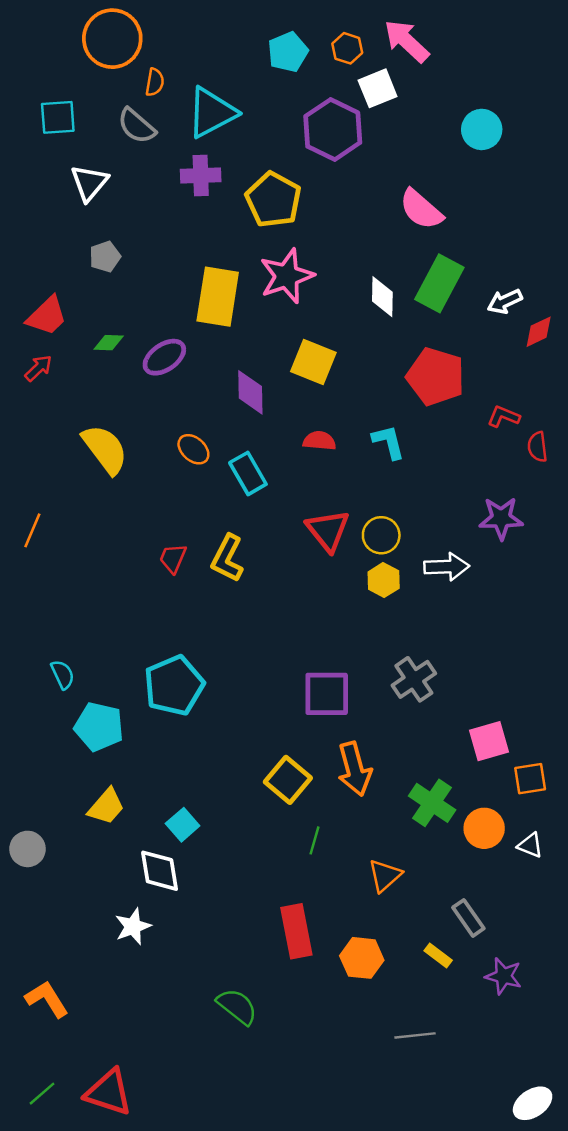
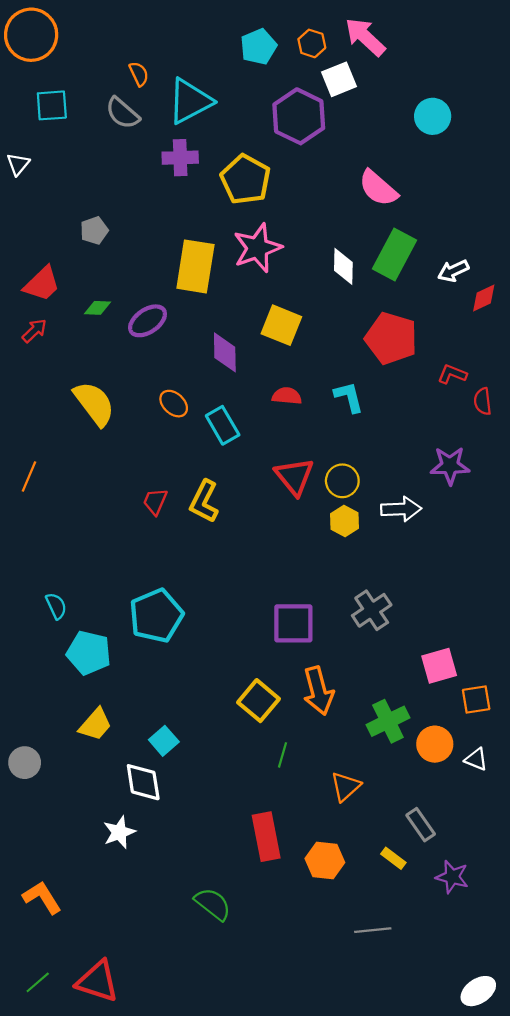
orange circle: (112, 39) -> (31, 35), moved
orange semicircle: (155, 82) -> (139, 74), turned -35
white triangle: (89, 183) -> (18, 164), moved, size x0.7
green cross: (432, 803) -> (388, 721), turned 30

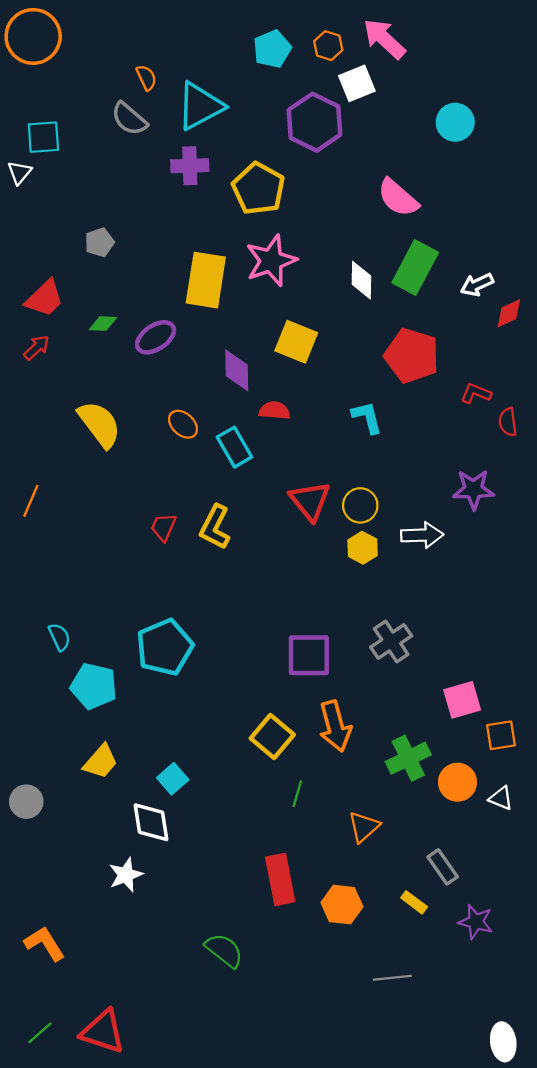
cyan square: (52, 105) -> (43, 137), moved
red semicircle: (287, 396) -> (274, 410), moved
white ellipse: (478, 991) -> (503, 1042), turned -64

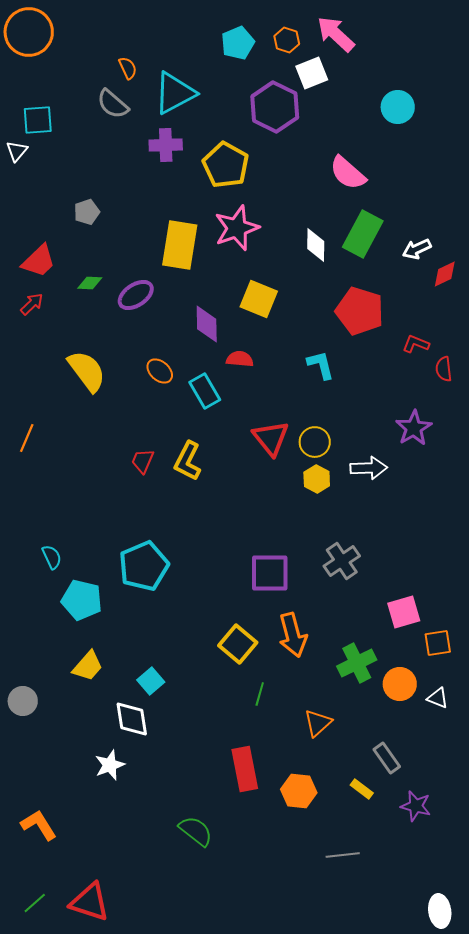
purple star: (474, 489) -> (414, 428), turned -30

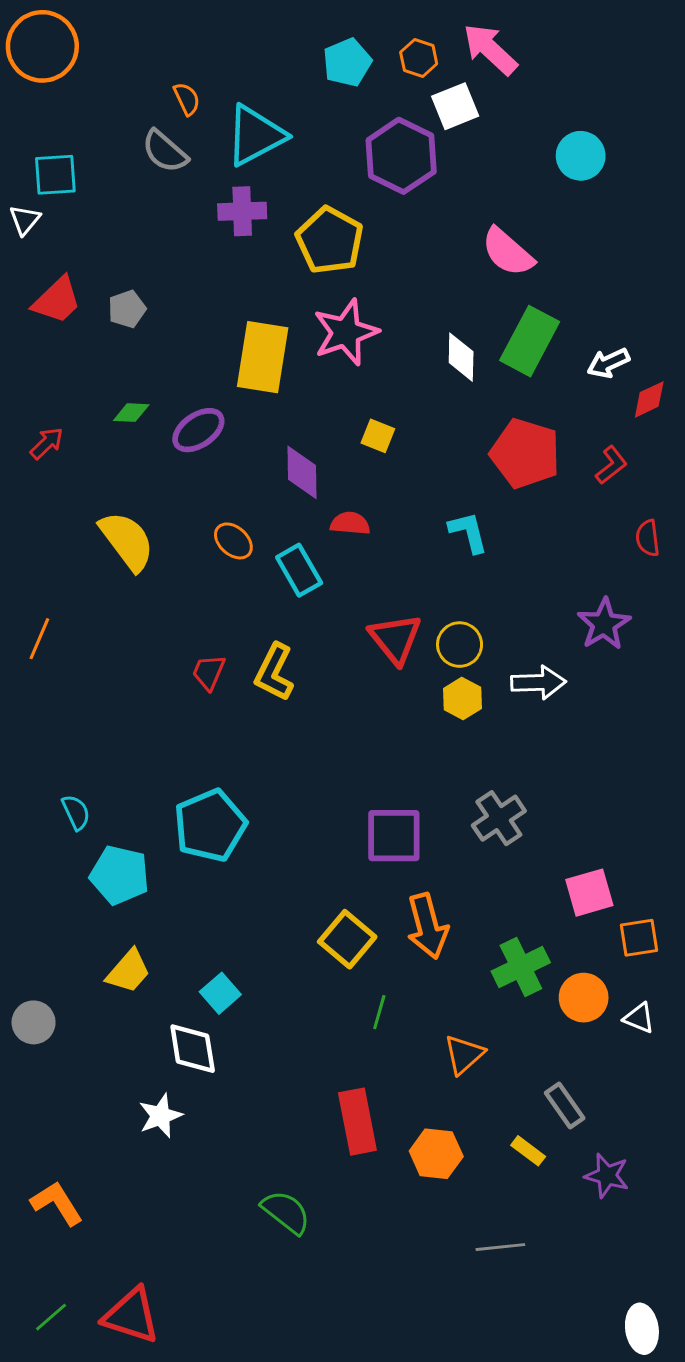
red trapezoid: (39, 261) -> (57, 300), moved
yellow square: (259, 299) -> (378, 436), size x0.6
red L-shape: (416, 344) -> (611, 465), moved, turned 120

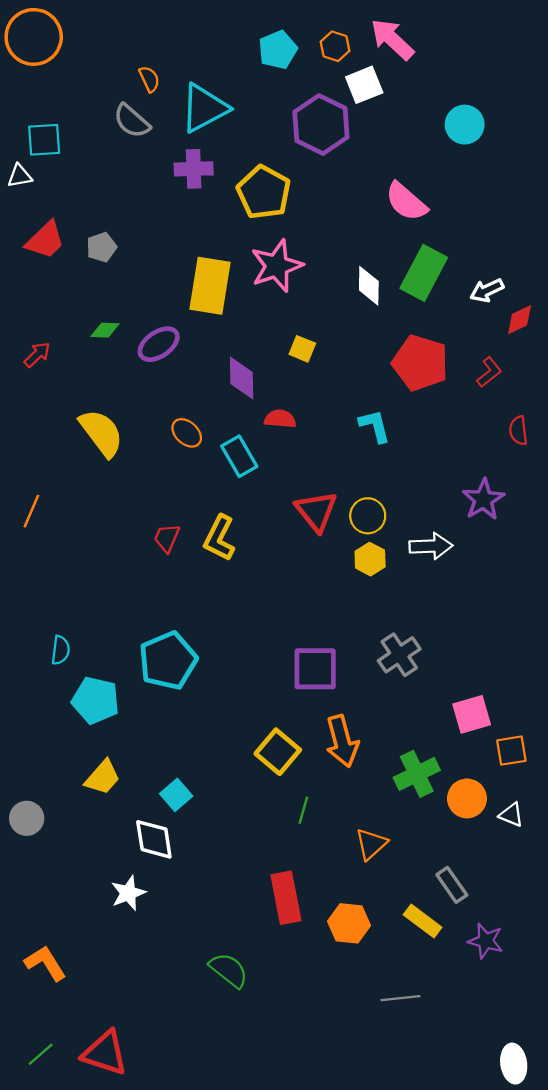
white triangle: (25, 220) -> (20, 176), turned 40
cyan semicircle: (76, 812) -> (61, 650), turned 32
yellow rectangle: (528, 1151) -> (423, 921), size x1.4

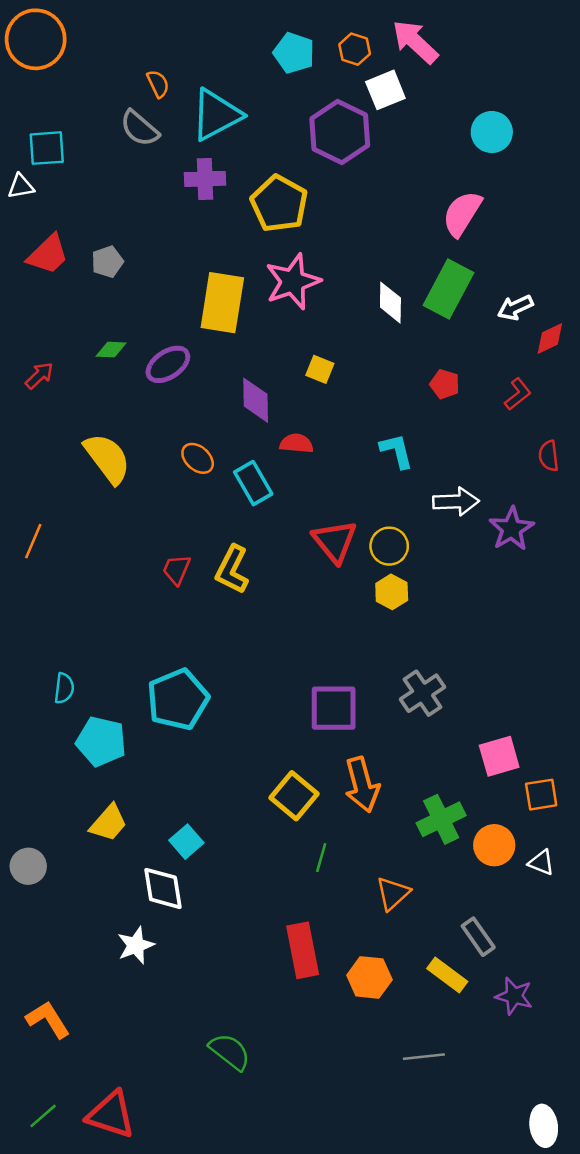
cyan pentagon: (278, 50) -> (294, 53), turned -30
pink semicircle: (406, 202) -> (462, 214), moved, turned 81
red pentagon: (420, 363) -> (445, 384), size x0.5
white arrow: (431, 546) -> (456, 502), moved
green semicircle: (229, 970) -> (230, 1052), moved

